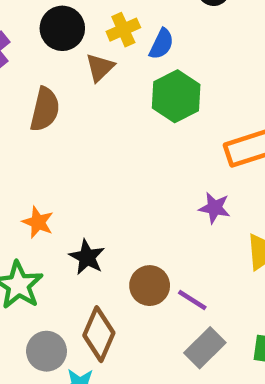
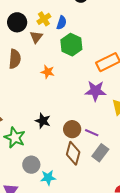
purple star: (215, 208) -> (95, 91), size x1.5
orange star: (38, 222) -> (48, 72), moved
brown diamond: (99, 334) -> (73, 153), moved

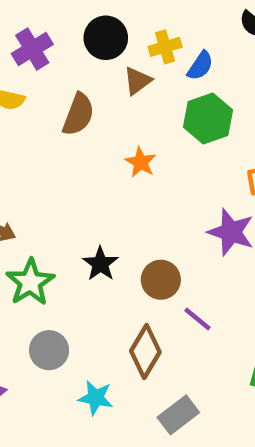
brown circle: (72, 129) -> (161, 280), moved
gray rectangle: (100, 153) -> (178, 415), moved
cyan star: (48, 178) -> (96, 398), moved

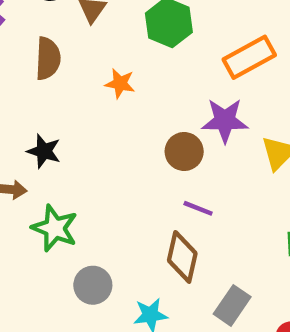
black star: (100, 264) -> (44, 151), moved
brown circle: (161, 280) -> (184, 151), moved
purple line: (197, 319) -> (198, 208), moved

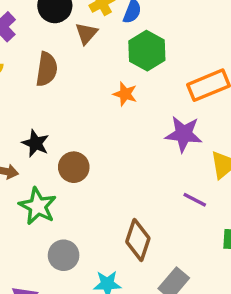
orange star: (120, 83) -> (125, 94), moved
brown circle: (184, 151) -> (74, 167), moved
purple line: (198, 208) -> (195, 200), moved

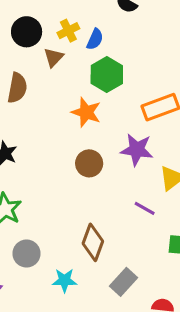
orange star: (125, 94) -> (86, 112), size x1.4
brown circle: (74, 167) -> (89, 163), moved

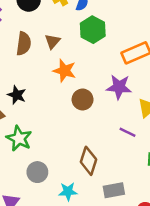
brown triangle: (54, 57) -> (53, 41), moved
orange star: (86, 112) -> (65, 71), moved
gray rectangle: (123, 282) -> (114, 190), turned 40

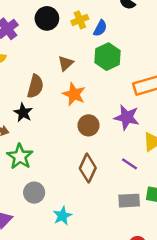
brown semicircle: (24, 44) -> (35, 86), moved
brown diamond: (89, 161) -> (88, 168), moved
gray rectangle: (114, 190) -> (129, 201), moved
cyan star: (68, 191) -> (62, 216), turned -30

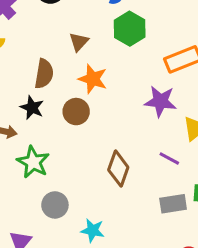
brown circle: (88, 125) -> (76, 112), moved
cyan star: (62, 216) -> (93, 230), turned -30

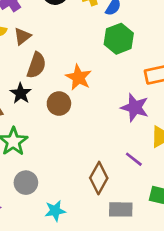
brown triangle: (79, 42) -> (22, 36), moved
brown diamond: (118, 169) -> (99, 178), moved
gray rectangle: (173, 204) -> (121, 209), moved
cyan star: (93, 230) -> (55, 211), turned -30

